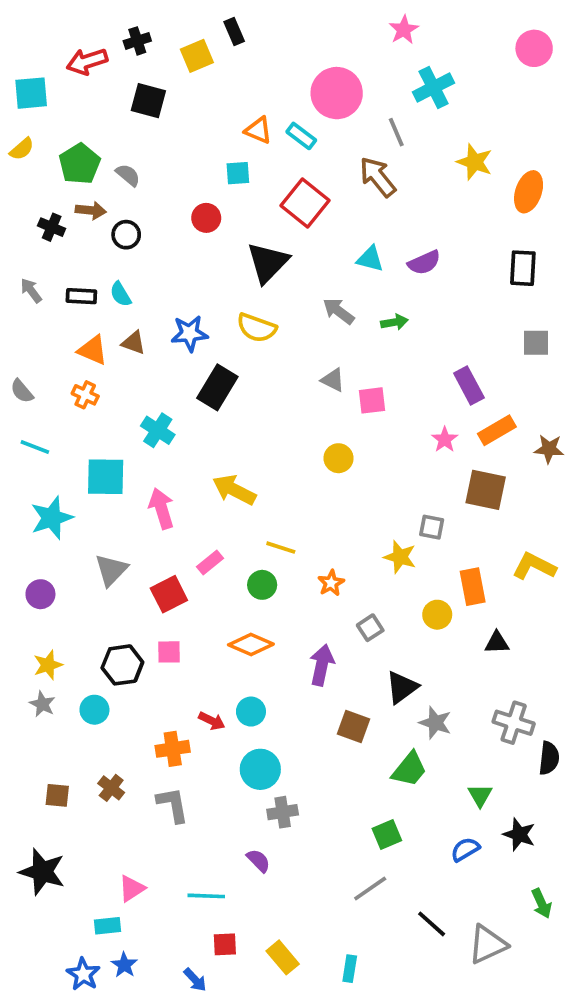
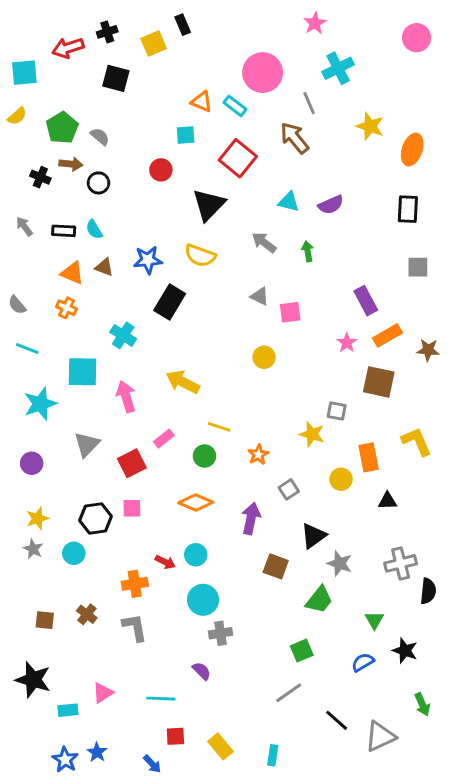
green arrow: (394, 322) -> (308, 251), turned -90
yellow L-shape: (534, 566) -> (417, 441), turned 40
gray cross: (514, 723) -> (401, 563), turned -32
cyan rectangle: (108, 926) -> (68, 710), moved

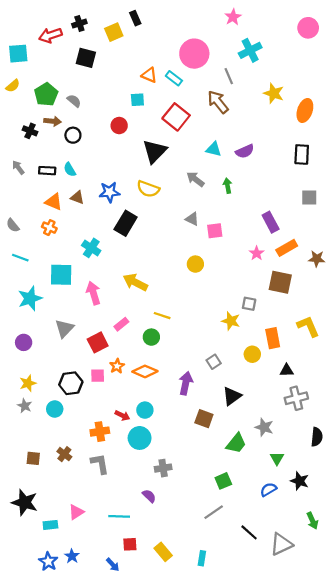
orange star: (258, 455) -> (117, 366), moved
gray star: (340, 563) -> (264, 427), moved
gray cross: (401, 563) -> (296, 398), moved
cyan circle: (203, 600) -> (140, 438), moved

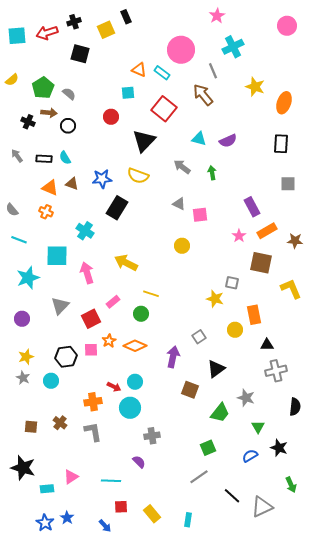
cyan square: (18, 54) -> (17, 36), moved
yellow L-shape: (308, 326) -> (291, 289), moved

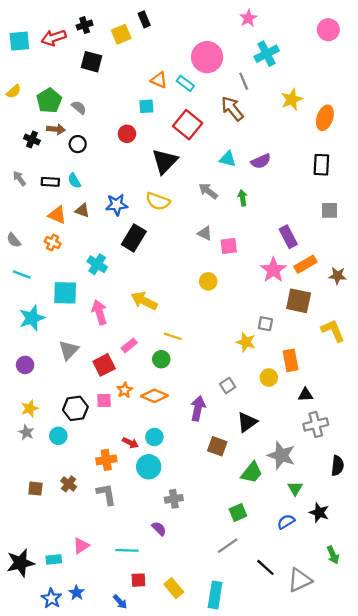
yellow star: (255, 87) -> (292, 99), turned 30
pink star: (239, 236) -> (273, 270), size x1.6
gray star: (246, 398) -> (281, 455), size x1.4
black star: (23, 468) -> (21, 563), moved, turned -30
cyan rectangle: (188, 520) -> (215, 595), size x1.6

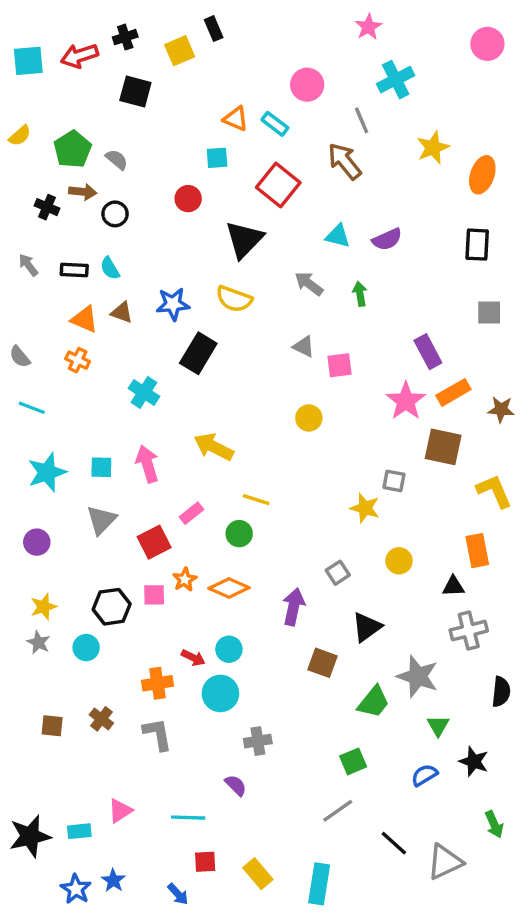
pink circle: (207, 57) -> (307, 85), size x0.7
cyan square: (65, 293) -> (101, 467), moved, size x0.6
orange rectangle: (291, 360) -> (477, 551), moved

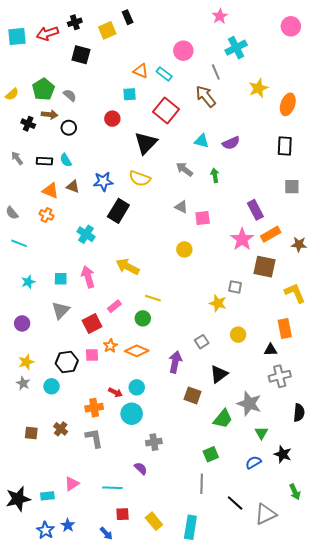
yellow semicircle: (20, 136) -> (12, 94), moved
cyan star: (47, 472) -> (28, 282), size x0.6
gray line: (338, 811) -> (202, 484), turned -54

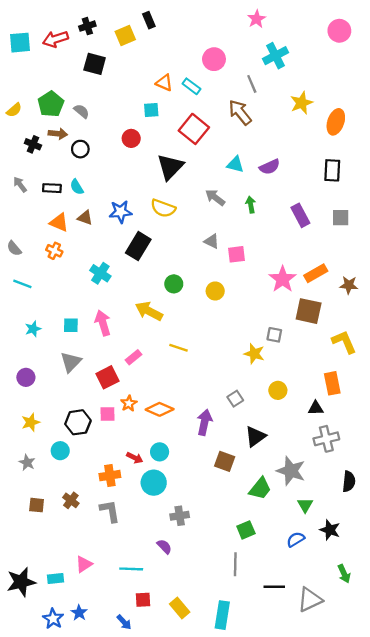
purple rectangle: (255, 210) -> (300, 215), moved
green circle: (143, 318) -> (174, 284), moved
gray star: (23, 383) -> (27, 463), moved
black line: (235, 503) -> (274, 587), turned -42

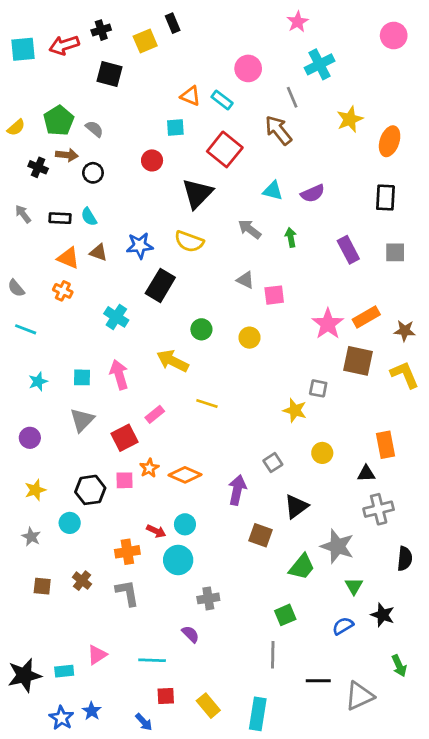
yellow L-shape: (344, 342) -> (405, 375), moved

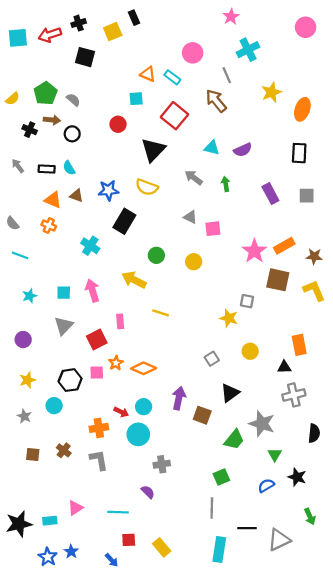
pink rectangle: (155, 414) -> (120, 321), turned -56
purple arrow: (237, 490) -> (179, 398), moved
cyan rectangle: (258, 714) -> (219, 549), moved

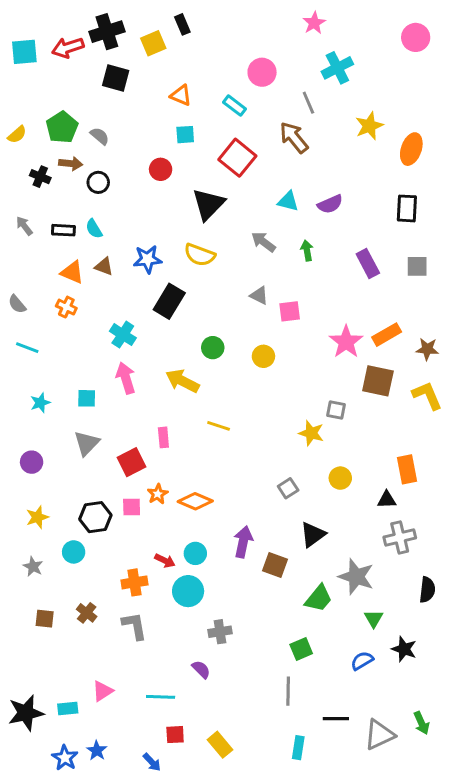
black cross: (79, 23) -> (107, 32), size x1.6
orange triangle: (148, 74) -> (181, 95), moved
pink arrow: (92, 290) -> (126, 378), moved
green arrow: (310, 516) -> (421, 723), moved
cyan rectangle: (219, 549) -> (298, 748), size x0.7

